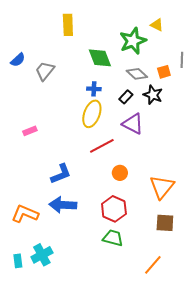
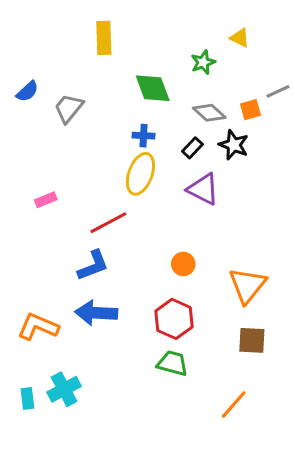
green star: (133, 41) -> (203, 62), size x0.6
gray line: (182, 60) -> (278, 91), turned 63
red line: (102, 146) -> (108, 223), moved

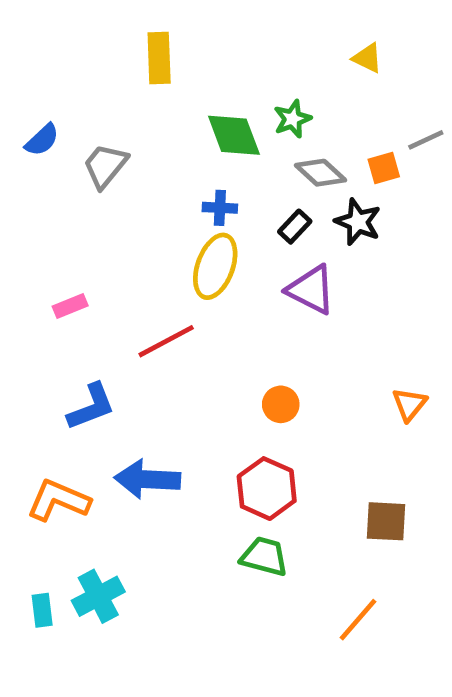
green star: (203, 62) -> (292, 119), moved
blue L-shape: (93, 265) -> (91, 407), moved
orange triangle: (247, 285) -> (409, 404), moved, size x0.6

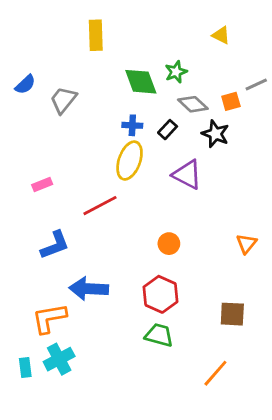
black rectangle: (295, 227) -> (168, 130), moved
orange L-shape: (58, 500) -> (49, 318), moved, turned -33

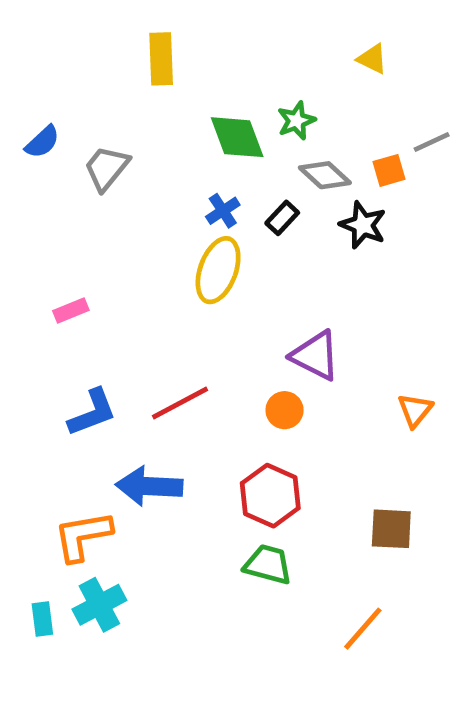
blue cross: (132, 125) -> (223, 211), turned -36
purple triangle: (187, 175) -> (315, 356), moved
red line: (100, 206) -> (180, 403), moved

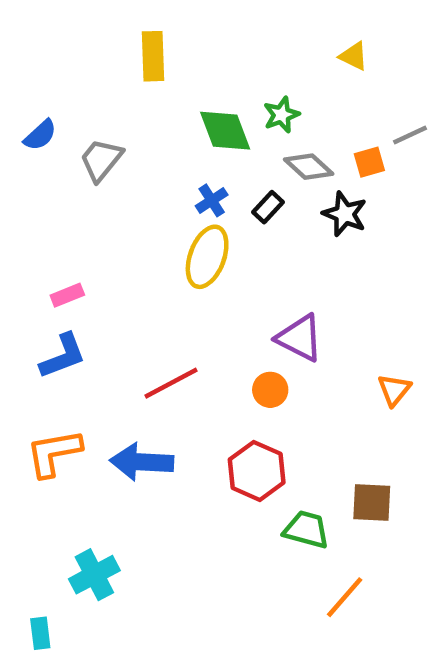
blue L-shape: (92, 413) -> (63, 356), moved
orange L-shape: (83, 536) -> (54, 453), moved
green trapezoid: (268, 564) -> (306, 530), moved
cyan rectangle: (42, 619) -> (40, 633), moved

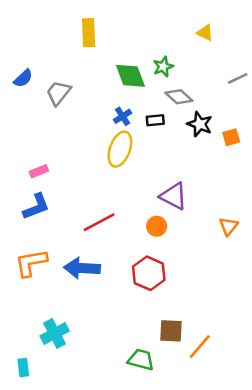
orange square: (369, 162) -> (231, 137), moved
black rectangle: (268, 207) -> (155, 120), turned 42
brown square: (372, 503) -> (171, 331), moved
green trapezoid: (306, 530) -> (141, 360), moved

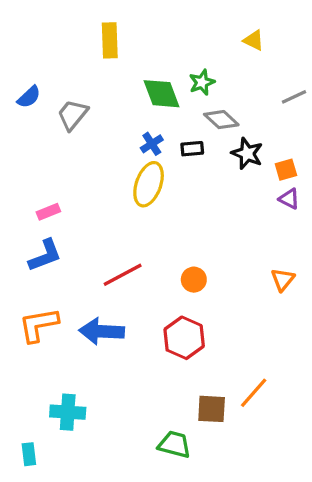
purple triangle: (174, 196) -> (289, 199), moved, size x0.6
cyan cross: (55, 333) -> (68, 412), turned 32
orange line: (200, 347) -> (254, 393), moved

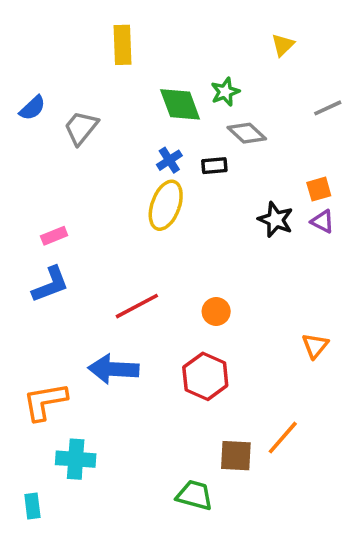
yellow triangle: (254, 40) -> (283, 45), turned 50
black star: (247, 153) -> (276, 220), moved
orange triangle: (283, 280) -> (315, 346), moved
orange L-shape: (39, 325) -> (45, 402), moved

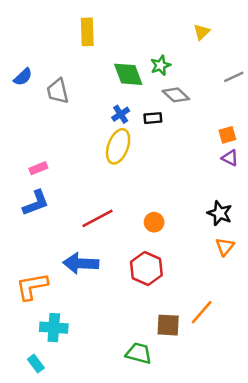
gray trapezoid: (81, 128) -> (58, 91), turned -52
black star: (276, 220) -> (220, 213), moved
cyan rectangle: (32, 506) -> (36, 364), moved, turned -30

